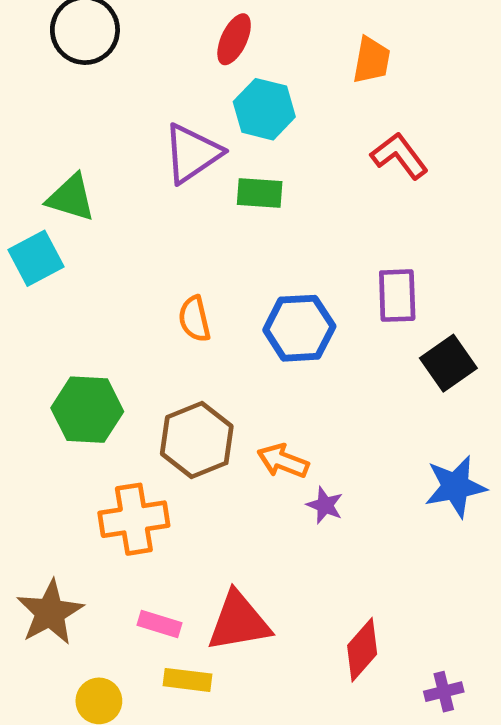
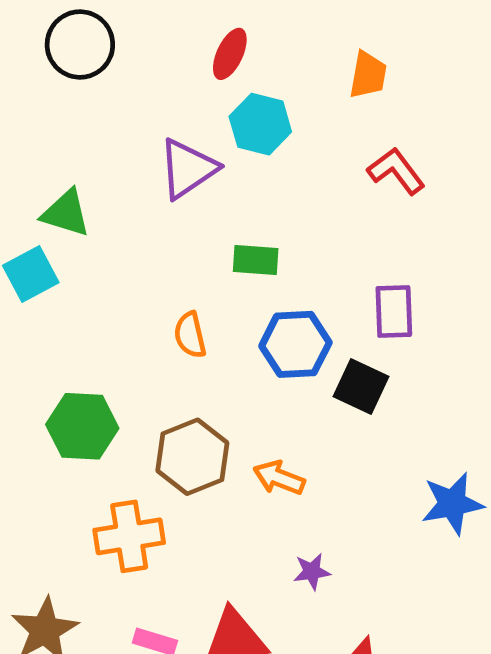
green rectangle: (260, 193) -> (256, 260), moved
black square: (448, 363) -> (361, 386), moved, turned -30
purple star: (325, 505) -> (312, 572), moved, turned -30

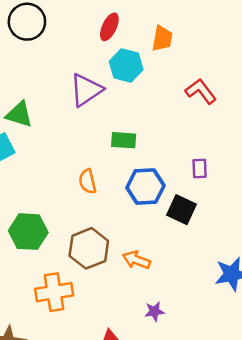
orange trapezoid: (368, 75) -> (162, 38), moved
purple rectangle: (394, 312) -> (200, 169), size x0.7

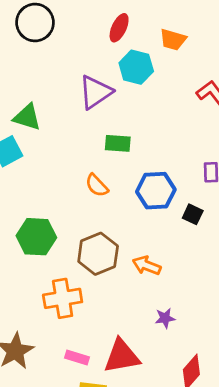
orange trapezoid: (162, 38) -> (173, 40), turned 96
green rectangle: (124, 140) -> (118, 143), moved
orange semicircle: (87, 181) -> (97, 185), turned -30
black square: (181, 210) -> (193, 214), size x0.7

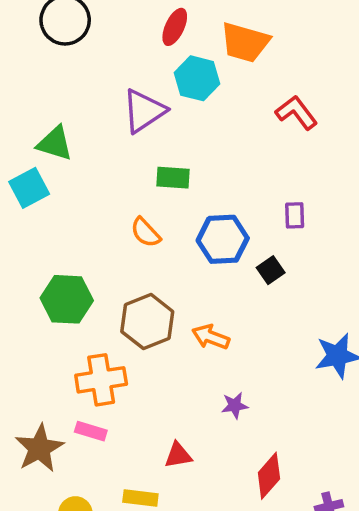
orange trapezoid: (173, 40) -> (245, 42), size x1.4
black square: (193, 214) -> (271, 270), turned 30
red triangle: (122, 356) -> (178, 455), size x0.6
pink rectangle: (77, 357) -> (91, 431), moved

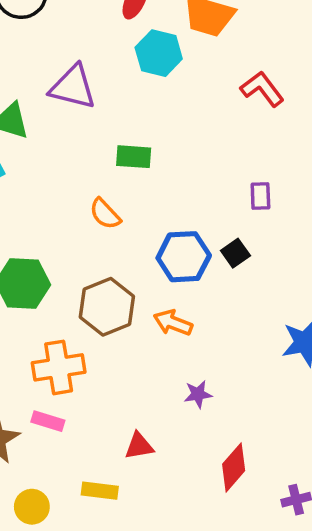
purple triangle: (144, 111) -> (73, 87), moved, turned 48
blue hexagon: (223, 239) -> (184, 257), moved

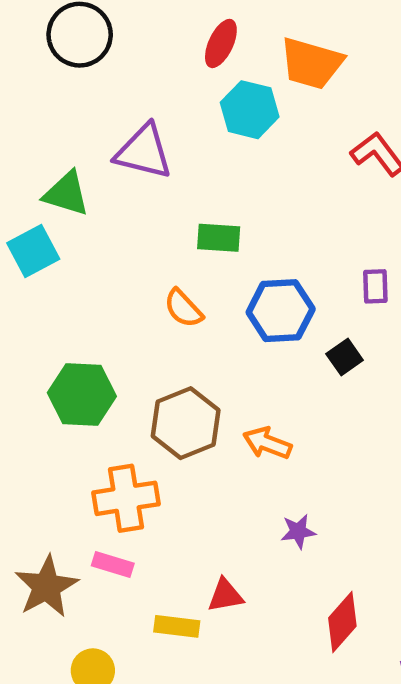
blue hexagon: (184, 257) -> (281, 311), moved
yellow rectangle: (100, 491) -> (177, 626), moved

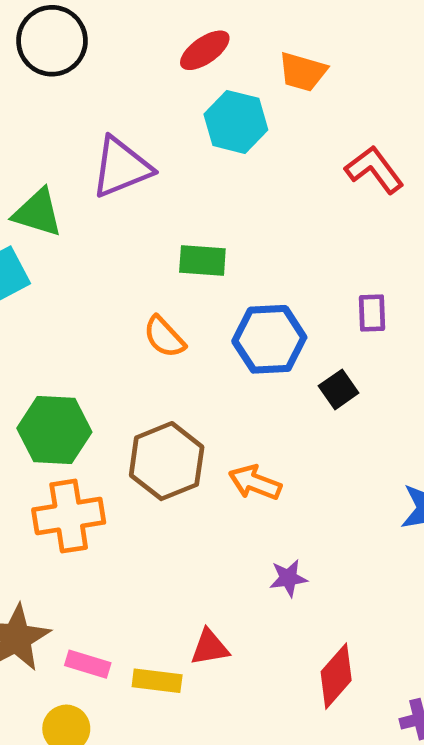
red ellipse: (221, 43) -> (205, 50), turned 30
orange trapezoid: (311, 63) -> (303, 72), size x0.7
purple triangle: (144, 152) -> (121, 167), turned -36
orange cross: (126, 498) -> (69, 516), moved
pink rectangle: (113, 565) -> (88, 664), moved

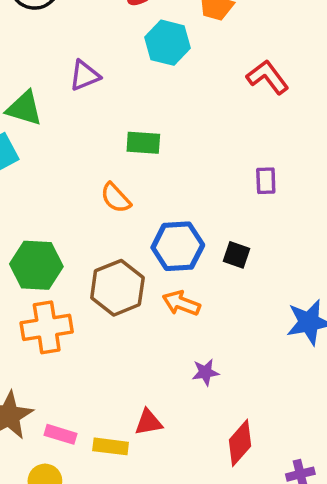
purple triangle: (121, 167) -> (85, 75), size x0.7
blue hexagon: (269, 339) -> (178, 246), moved
black square: (339, 389) -> (236, 255), moved, turned -36

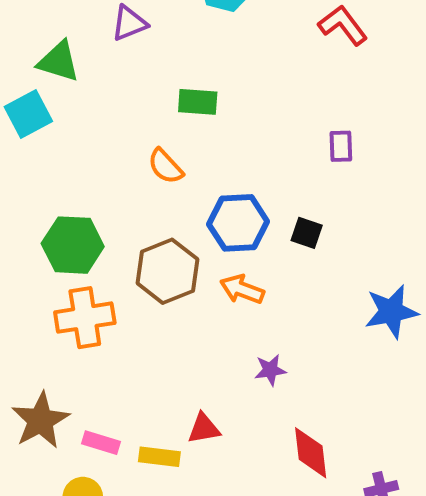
red diamond: (240, 443) -> (311, 453), turned -48

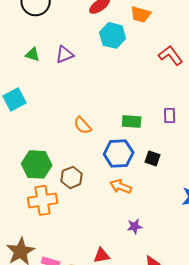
green triangle: (59, 62) -> (33, 54), moved, size x0.7
green rectangle: (198, 102) -> (132, 121), moved
brown hexagon: (167, 271) -> (72, 177), moved, size x0.7

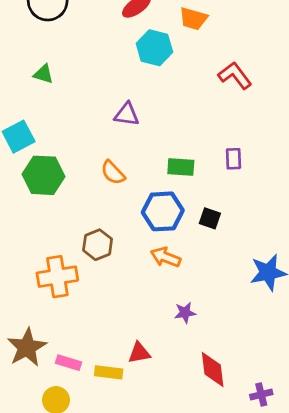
purple triangle: (65, 54) -> (127, 114), moved, turned 30
green hexagon: (37, 164) -> (43, 175), moved

